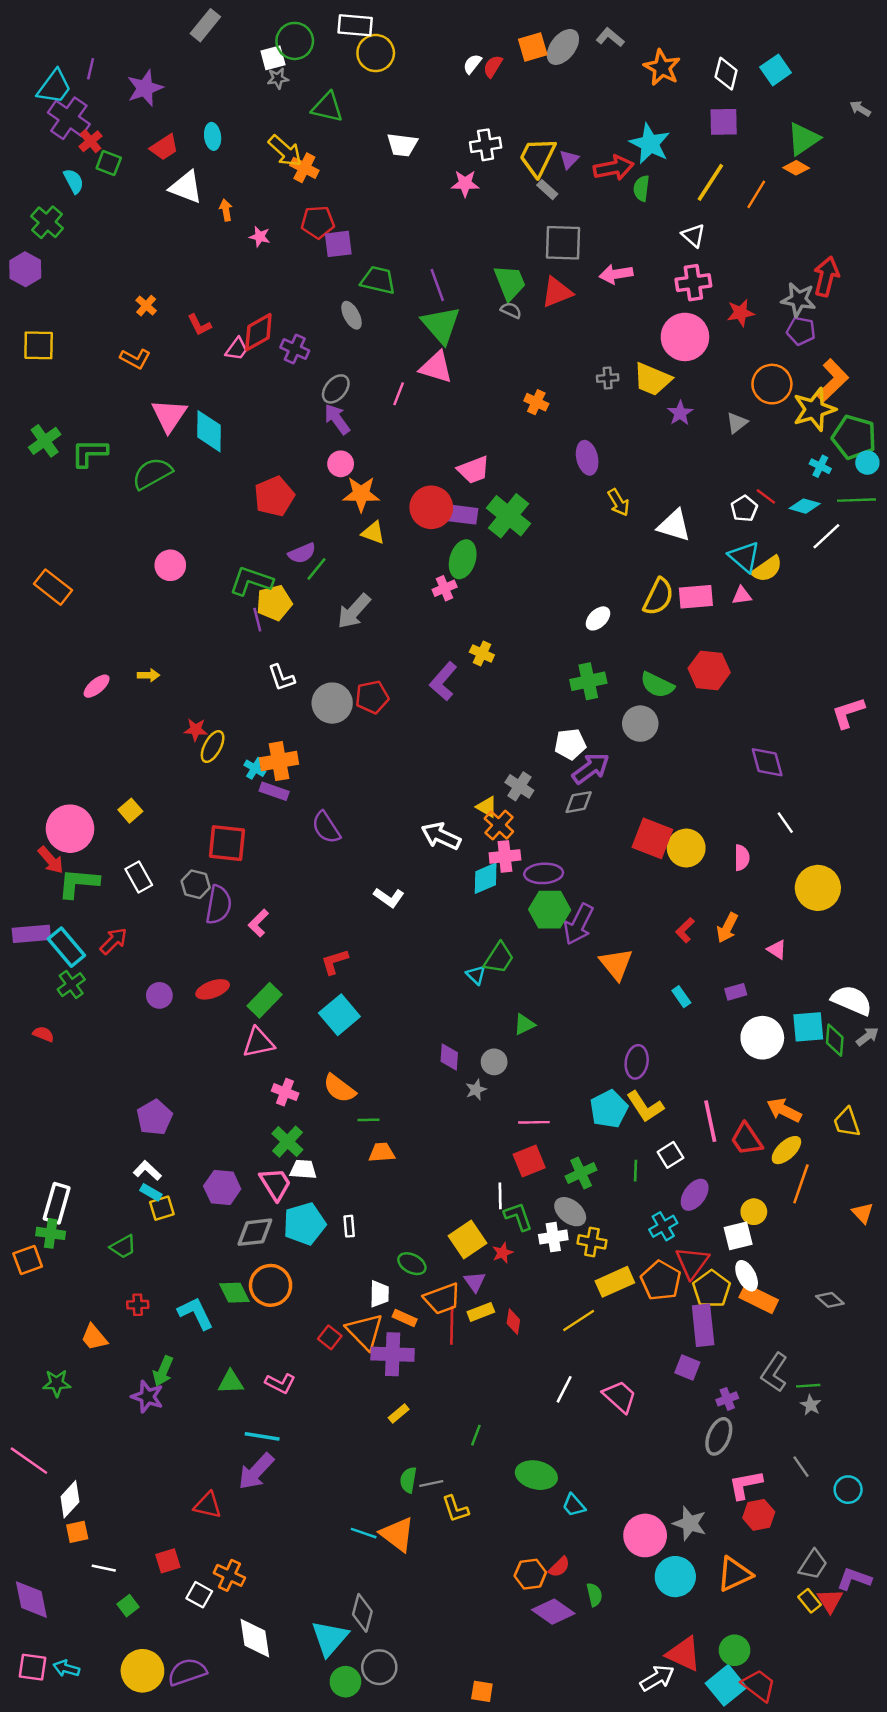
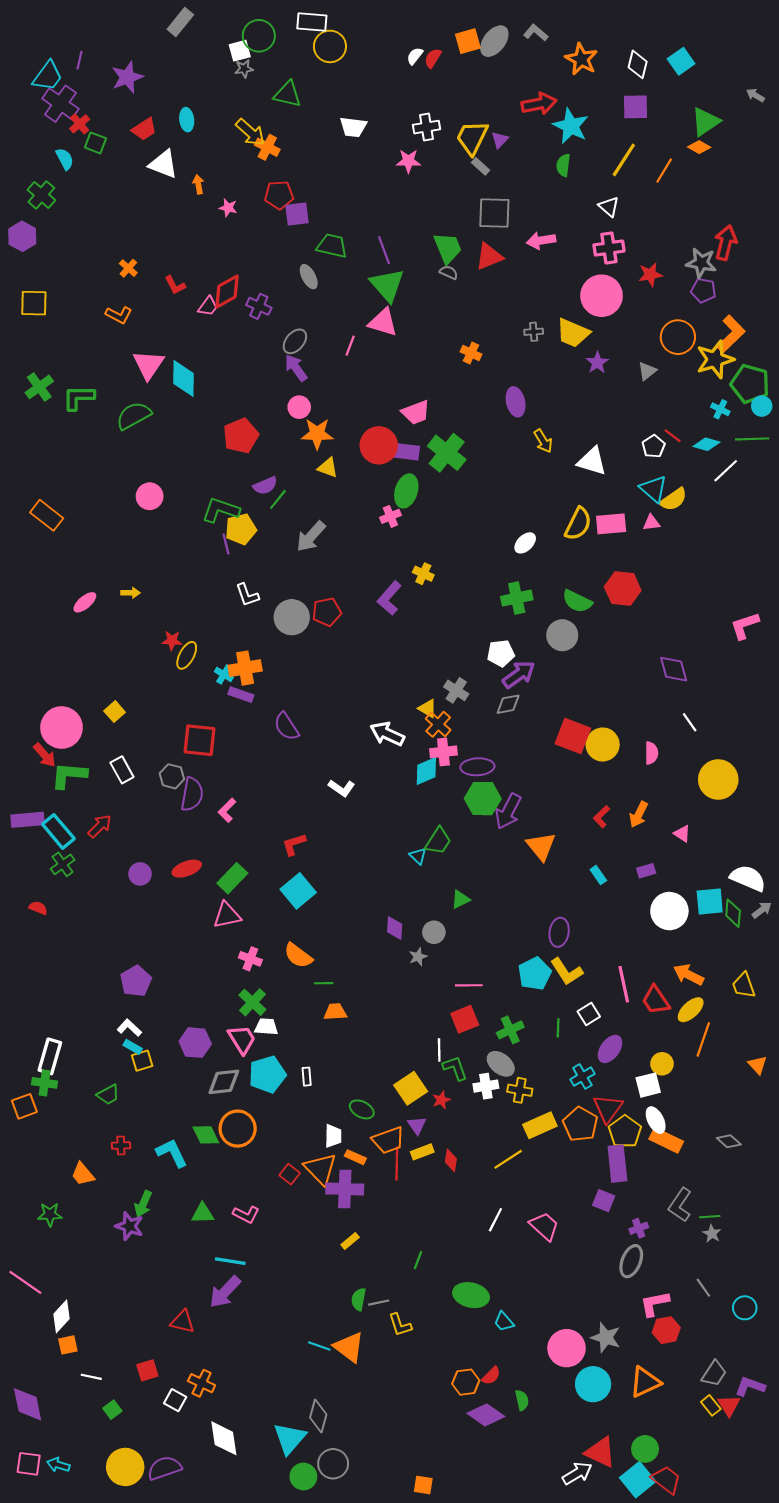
red arrow: (614, 168) -> (539, 104), moved

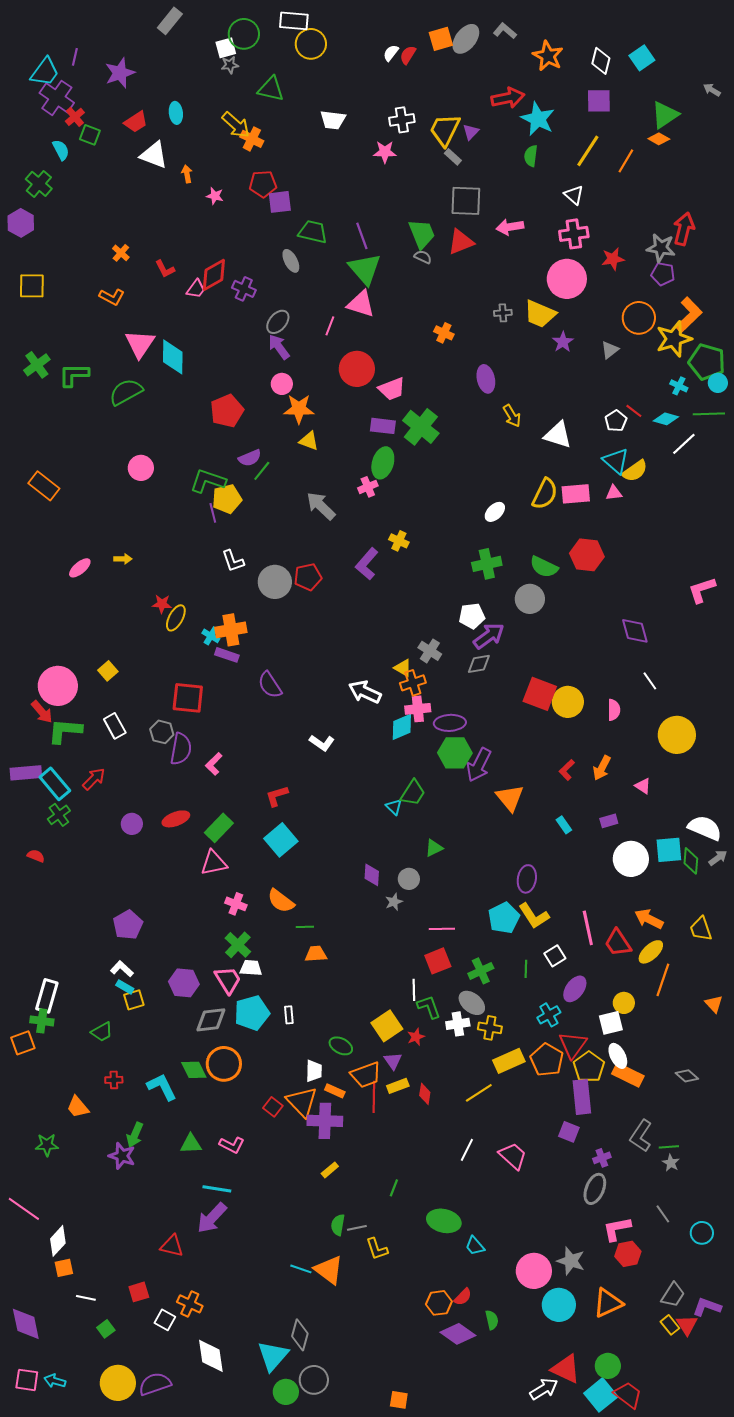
red circle: (379, 445) -> (357, 369), moved
gray arrow: (311, 537) -> (321, 506), moved, turned 92
orange cross: (438, 724) -> (413, 683), turned 30

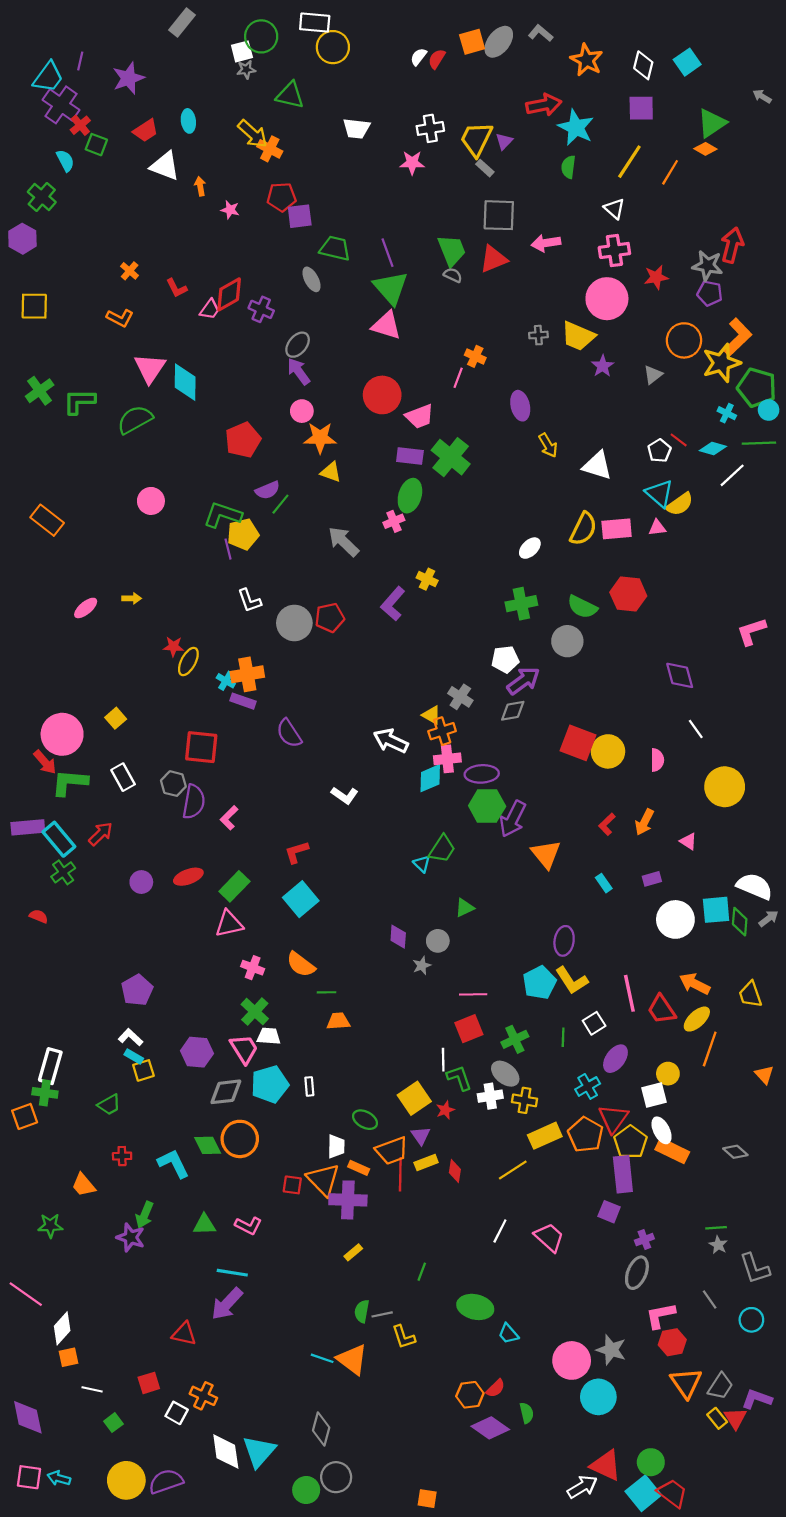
pink line: (330, 326) -> (458, 378), moved
red square: (273, 1107) -> (292, 1185), turned -30
gray L-shape: (641, 1136) -> (755, 1268), moved, turned -52
orange triangle: (608, 1303) -> (686, 1383), moved, turned -40
cyan triangle: (273, 1356) -> (259, 1451), moved

